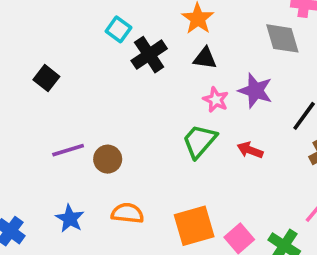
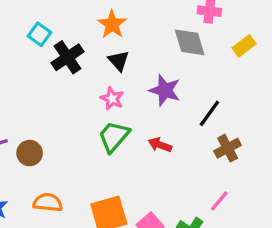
black triangle: (205, 58) -> (119, 61), turned 40
pink star: (216, 100) -> (112, 99), moved

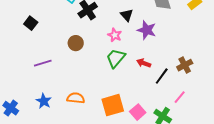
black triangle: (119, 61) -> (127, 15), moved
black line: (209, 113) -> (162, 76), moved
brown circle: (30, 153) -> (76, 43), moved

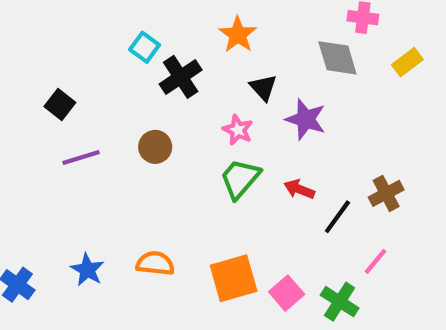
purple line: (43, 63) -> (81, 157), moved

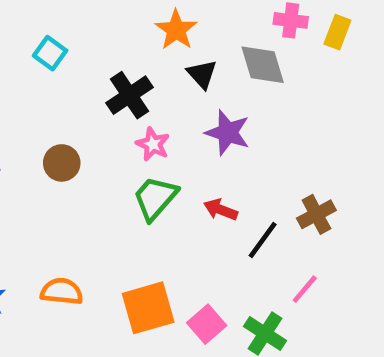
orange star: (238, 35) -> (176, 30), moved
yellow rectangle: (407, 62) -> (337, 32), moved, turned -32
black cross: (181, 77) -> (129, 95), moved
black triangle: (263, 88) -> (202, 74), moved

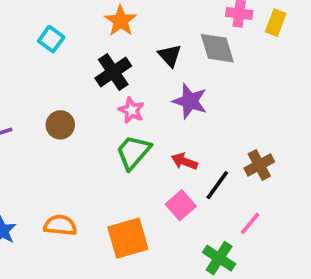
orange star: (176, 30) -> (121, 21), moved
pink square: (207, 324) -> (181, 205), moved

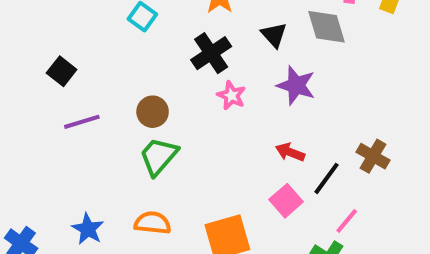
green trapezoid: (133, 152) -> (159, 156), moved
brown cross: (259, 165) -> (373, 156), turned -32
pink line: (250, 223) -> (347, 221), moved

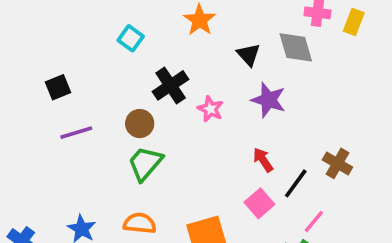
black cross: (211, 53) -> (171, 85), moved
black square: (62, 71) -> (58, 87), turned 30
red arrow: (290, 152) -> (263, 160), turned 35

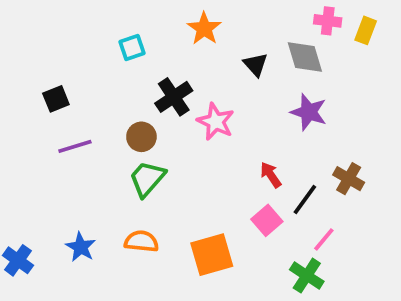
cyan square: (131, 38) -> (132, 48), turned 35
purple star: (268, 100) -> (309, 112), moved
pink star: (210, 109) -> (216, 122), size x1.4

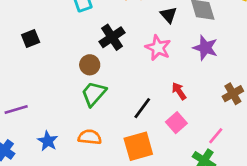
pink star: (216, 122) -> (158, 48), moved
purple line: (75, 146) -> (16, 109), moved
brown cross: (349, 179) -> (233, 94), turned 30
black line: (305, 200) -> (142, 108), moved

